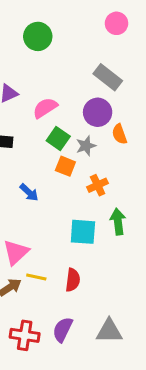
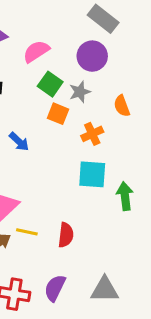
orange semicircle: (119, 134) -> (122, 106), moved
green arrow: (118, 222) -> (125, 196), moved
cyan square: (83, 232) -> (92, 174), moved

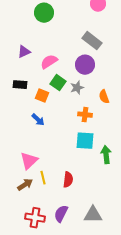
orange square: (58, 114) -> (42, 96), moved
orange cross: (92, 134) -> (85, 115), turned 32
yellow line: (27, 232) -> (43, 178), turned 64

